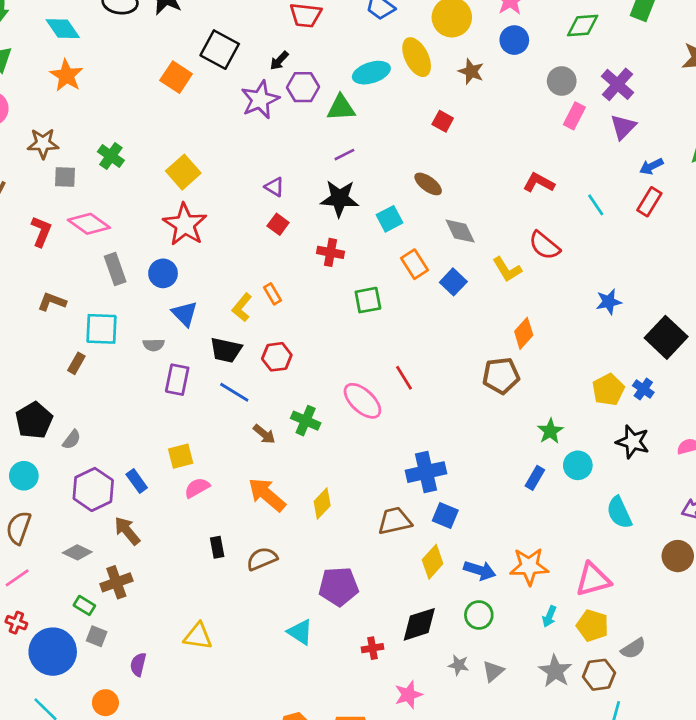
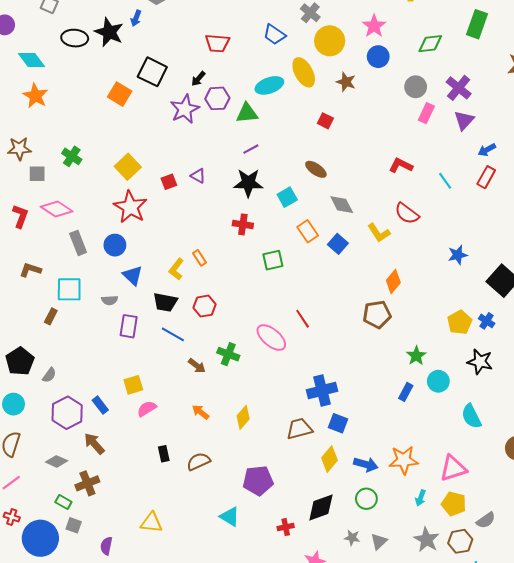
red square: (278, 224) -> (169, 182), moved, turned 35
orange arrow: (267, 495) -> (201, 412), size x0.6

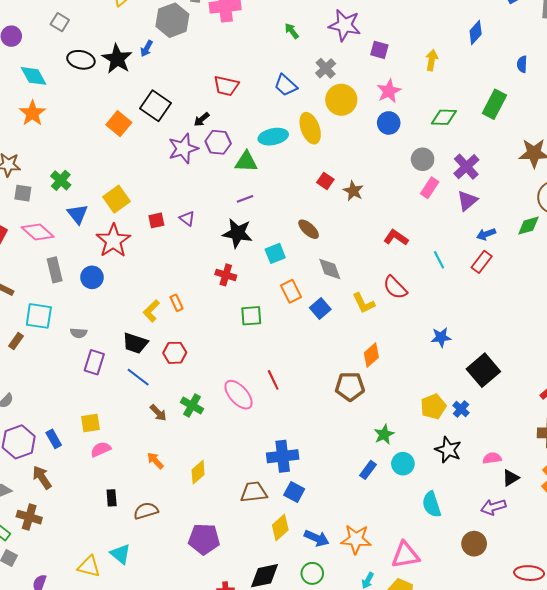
brown star: (346, 82) -> (353, 191), moved
blue triangle: (133, 275) -> (78, 214), moved
brown cross: (87, 483) -> (29, 517), turned 30
cyan triangle: (230, 517) -> (120, 554), moved

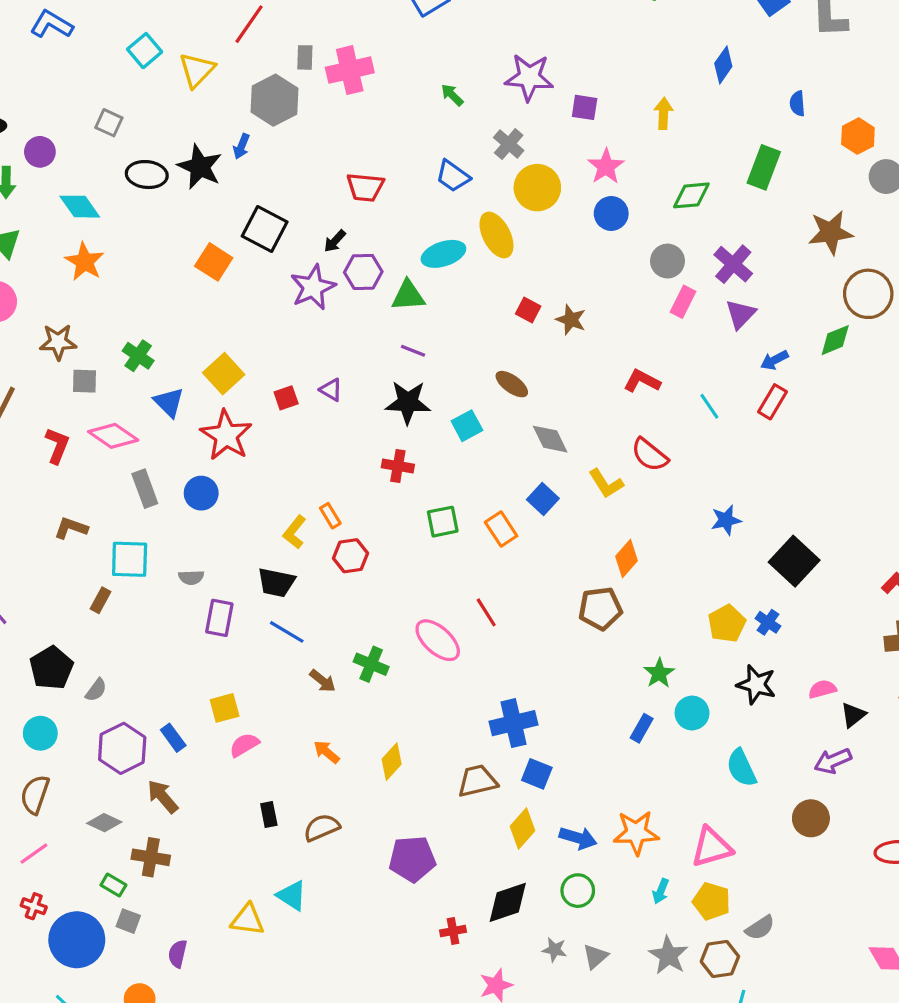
purple line: (245, 199) -> (413, 351), turned 49
orange rectangle: (291, 291) -> (501, 529), moved
red hexagon: (175, 353) -> (350, 556), moved

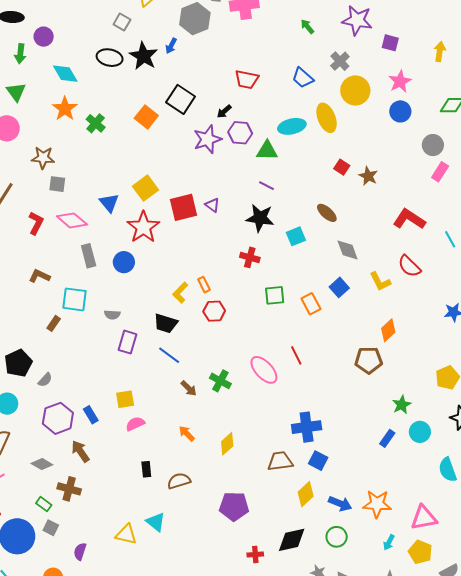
gray square: (109, 123) -> (122, 22), moved
green cross: (138, 356) -> (96, 123), moved
red L-shape: (642, 381) -> (409, 219), size x1.4
red square: (286, 398) -> (183, 207), size x1.8

